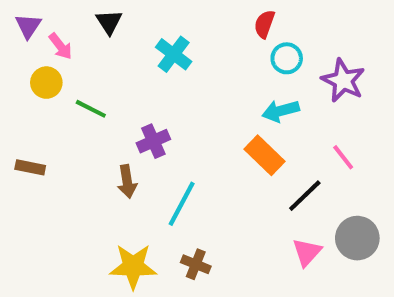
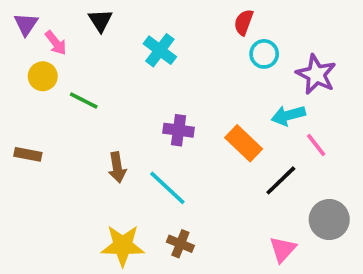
cyan arrow: (281, 111) -> (288, 115), moved
purple cross: (153, 141) -> (179, 130), moved, turned 32
cyan line: (182, 204) -> (167, 188), turned -75
pink triangle: (307, 252) -> (283, 249), moved

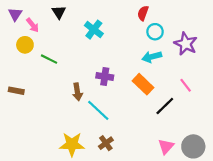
cyan arrow: (288, 115) -> (152, 57), moved
brown arrow: (117, 167) -> (77, 92), moved
gray circle: (329, 219) -> (193, 146), moved
brown cross: (180, 244) -> (106, 143), turned 32

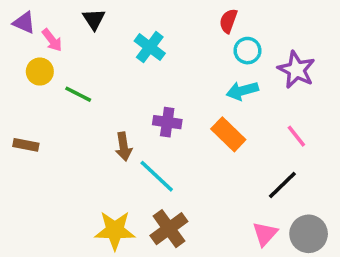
purple triangle: (15, 14) -> (24, 23), turned -40
black line: (165, 106) -> (282, 185), moved
brown cross: (106, 143) -> (169, 229), size x1.5

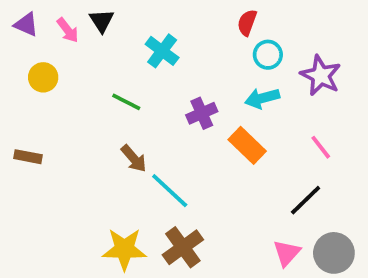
pink arrow: (52, 40) -> (68, 30), moved
green line: (78, 94) -> (126, 102), moved
purple cross: (167, 122) -> (202, 113), moved, turned -32
brown arrow: (124, 147) -> (134, 159), turned -32

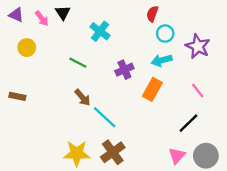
orange rectangle: (247, 145) -> (152, 89), turned 75

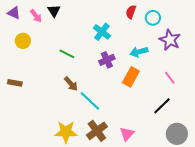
cyan cross: (100, 31) -> (102, 32), moved
cyan circle: (165, 34) -> (153, 18), moved
pink triangle: (177, 156) -> (127, 134), moved

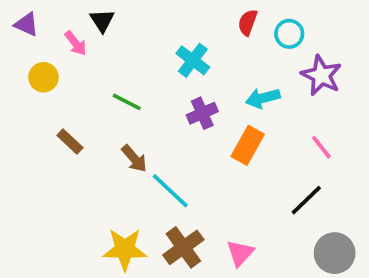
pink arrow: (36, 16) -> (76, 43), moved
brown rectangle: (15, 83) -> (70, 142), moved, turned 32

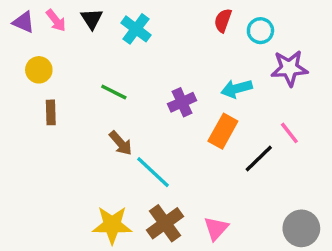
pink arrow: (76, 43) -> (56, 20), moved
cyan cross: (193, 60) -> (136, 29), moved
purple star: (321, 75) -> (289, 68), turned -30
brown rectangle: (70, 142) -> (51, 112), moved, turned 45
black line: (306, 200) -> (259, 158), moved

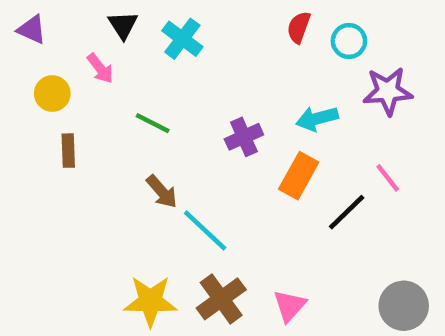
pink arrow: (56, 20) -> (100, 68), moved

